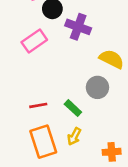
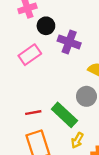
green rectangle: (73, 108) -> (64, 115), size x1.6
yellow arrow: (74, 136) -> (77, 140), moved

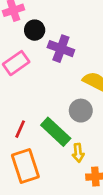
red line: (33, 113) -> (20, 129), turned -56
yellow arrow: (77, 140) -> (78, 153), moved, turned -35

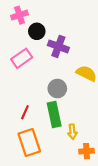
gray circle: (81, 111) -> (57, 89), moved
green rectangle: (56, 132) -> (54, 114), turned 35

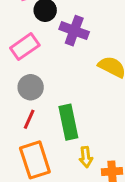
gray circle: (57, 89) -> (31, 87), moved
yellow arrow: (72, 132) -> (86, 157), moved

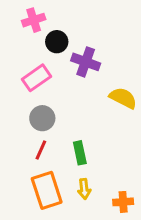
green rectangle: (68, 122) -> (80, 153), size x0.7
yellow arrow: (86, 157) -> (84, 189), moved

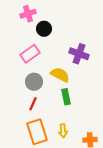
purple cross: (86, 62) -> (79, 54), moved
yellow semicircle: (123, 98) -> (60, 75), moved
green rectangle: (80, 153) -> (66, 97), moved

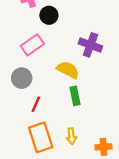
gray circle: (34, 82) -> (22, 78), moved

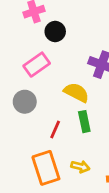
red line: (36, 104) -> (55, 129), moved
yellow arrow: (71, 136) -> (80, 167), turned -70

